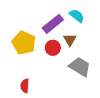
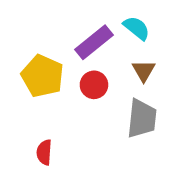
brown triangle: (70, 40) -> (144, 71), moved
gray trapezoid: (80, 67) -> (142, 119), turned 65

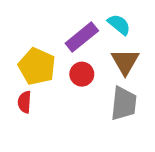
brown triangle: (144, 71) -> (125, 62), size x1.4
red semicircle: (44, 152) -> (24, 102), moved

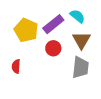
yellow pentagon: (37, 66) -> (26, 30), moved

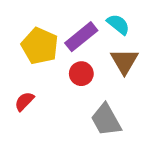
red semicircle: (16, 66) -> (24, 101), turned 40
gray trapezoid: (80, 67) -> (106, 120), moved, turned 145

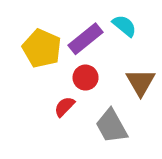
brown triangle: (124, 61) -> (141, 82), moved
red semicircle: (24, 101) -> (64, 107), moved

